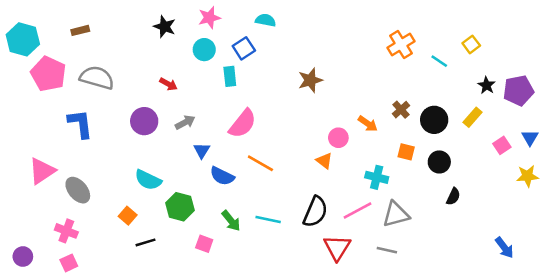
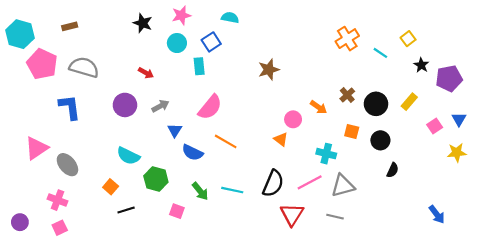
black star: (487, 85) -> (421, 65), moved

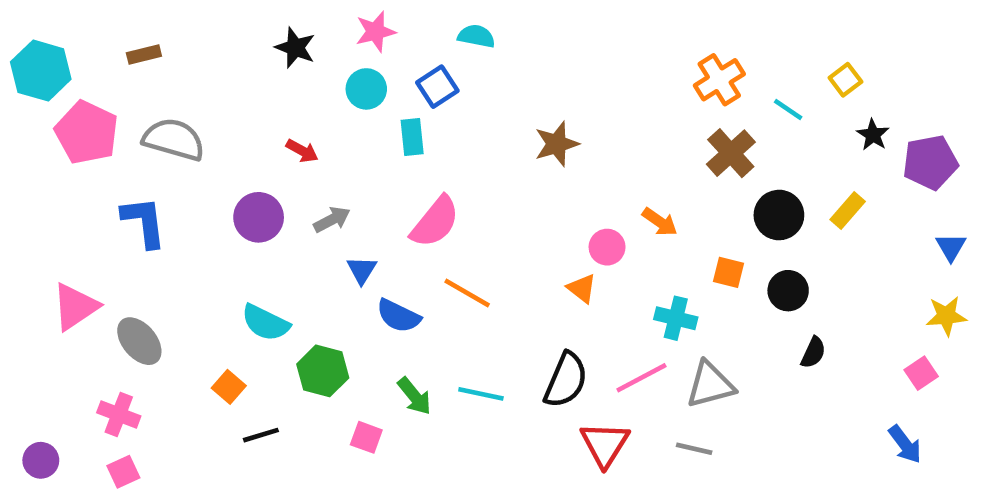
brown cross: (347, 95) -> (731, 153), moved, size x1.5
pink square: (435, 126) -> (921, 373), moved

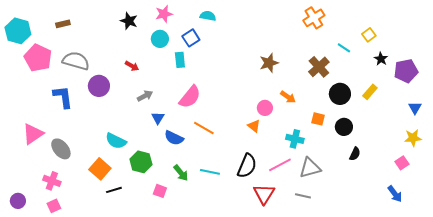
orange cross: (719, 80) -> (314, 18), moved
brown star: (557, 144) -> (269, 63), moved
purple circle: (259, 217) -> (99, 86), moved
orange square: (229, 387) -> (100, 169), size x1.5

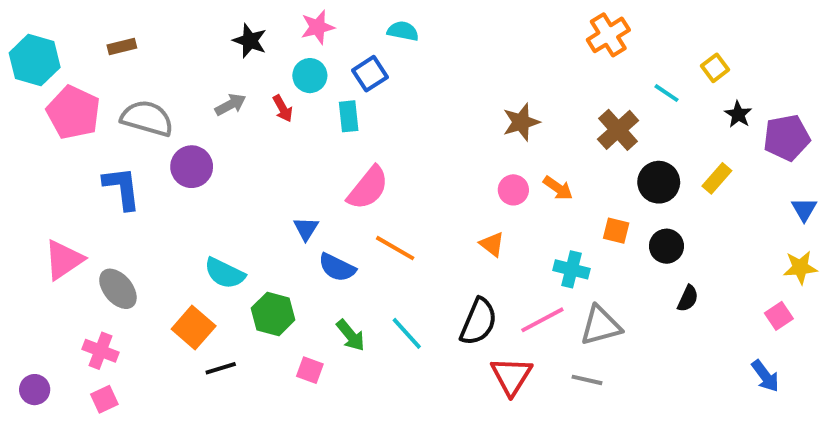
red arrow: (132, 66) -> (283, 109), moved, turned 32
gray arrow: (145, 96) -> (230, 105), moved
pink circle: (265, 108) -> (513, 190), moved
cyan line: (210, 172) -> (407, 333), turned 36

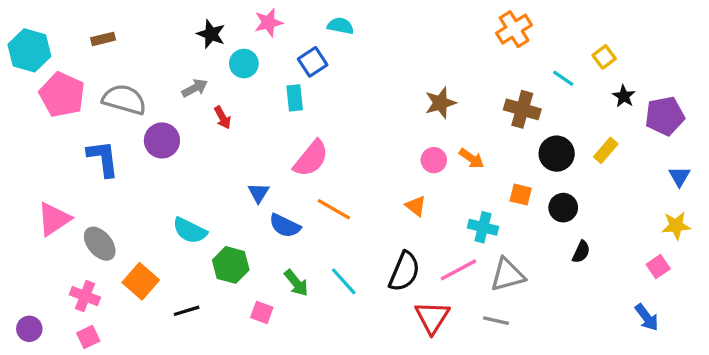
cyan circle: (310, 76) -> (244, 63), moved
red arrow: (283, 109) -> (223, 118), moved
brown cross: (618, 130) -> (522, 109), turned -32
orange square: (194, 328) -> (141, 281), moved

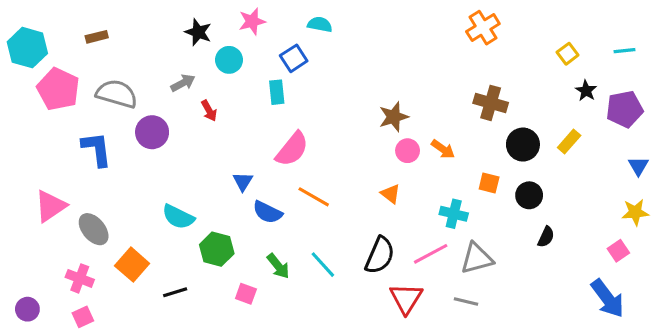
cyan line: (563, 78) -> (625, 51), moved, turned -40
brown star: (440, 103) -> (394, 117), moved
blue arrow: (647, 317) -> (608, 298), size x1.5

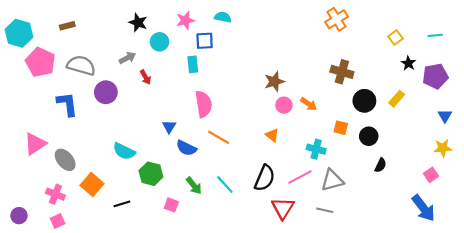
pink star: (252, 21) -> (185, 20), moved
blue square: (294, 58) -> (205, 41), turned 30
pink semicircle: (292, 149) -> (203, 104), turned -48

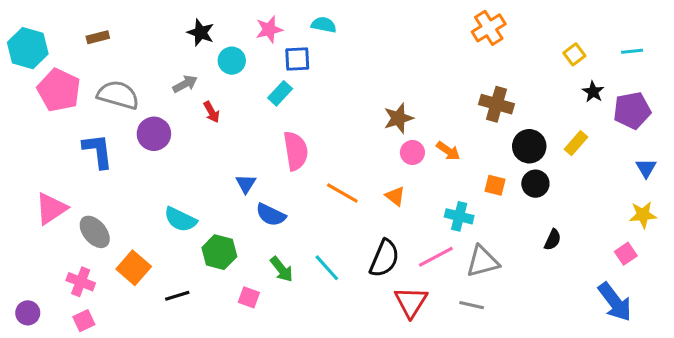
cyan rectangle: (193, 64) -> (280, 93), turned 49
black circle: (369, 136) -> (535, 184), moved
orange line: (219, 137) -> (342, 193), moved

